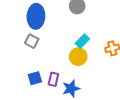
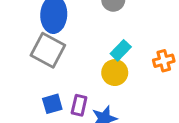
gray square: (32, 41) -> (48, 50), size x1.6

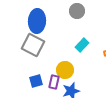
yellow circle: (115, 73) -> (65, 70), moved

